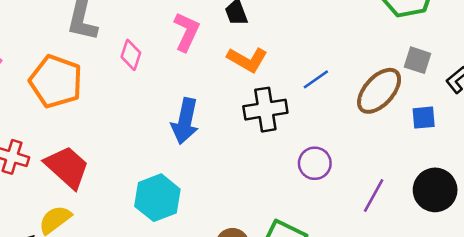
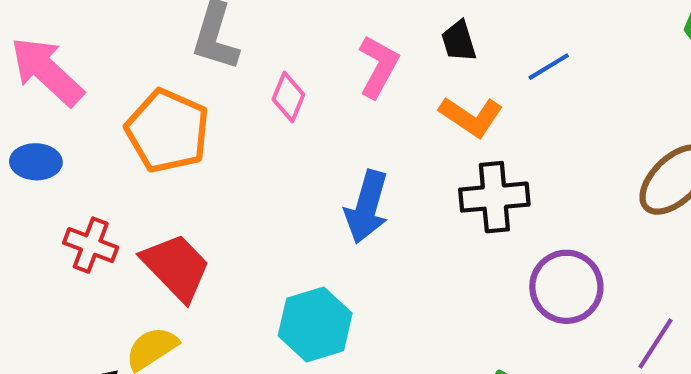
blue line: (316, 79) -> (549, 67), moved
purple circle: (315, 163) -> (566, 287), size x1.4

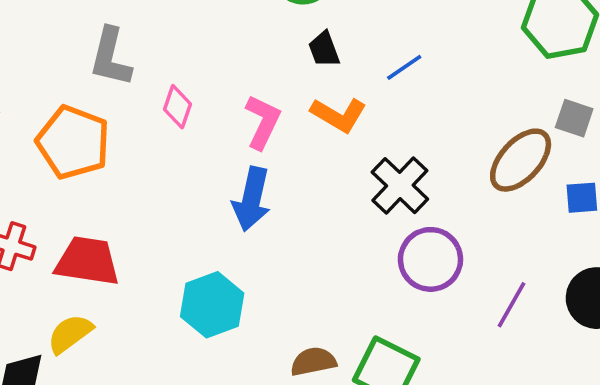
pink L-shape: (378, 66) -> (263, 122), moved
black cross: (494, 197) -> (400, 186), moved, turned -38
red trapezoid: (176, 267) -> (87, 261), turned -34

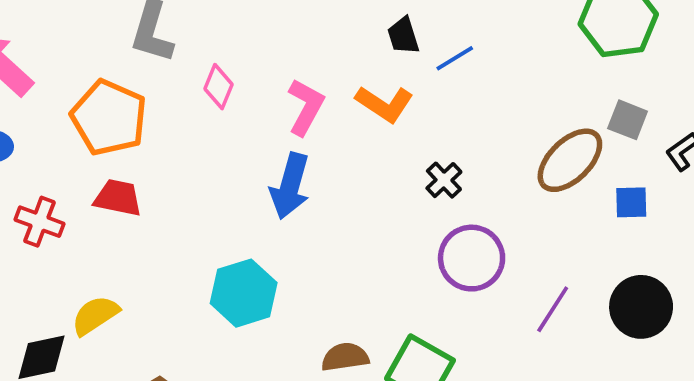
black trapezoid: (324, 49) -> (403, 36), moved
black cross: (400, 186) -> (444, 180), size x0.6
red trapezoid: (87, 261) -> (118, 198), moved, size x0.7

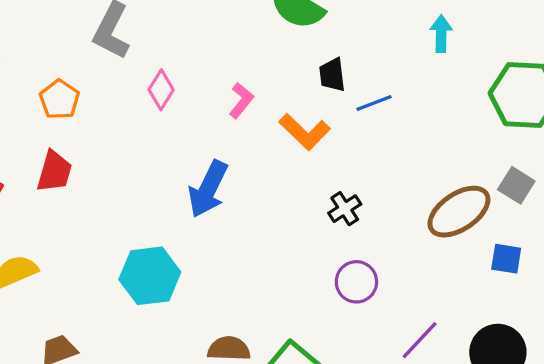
pink L-shape: (306, 107) -> (241, 100), moved, size x0.7
orange pentagon: (109, 118) -> (59, 99), size x0.6
red trapezoid: (118, 198) -> (54, 172), turned 84
purple circle: (472, 258) -> (356, 282), size x0.7

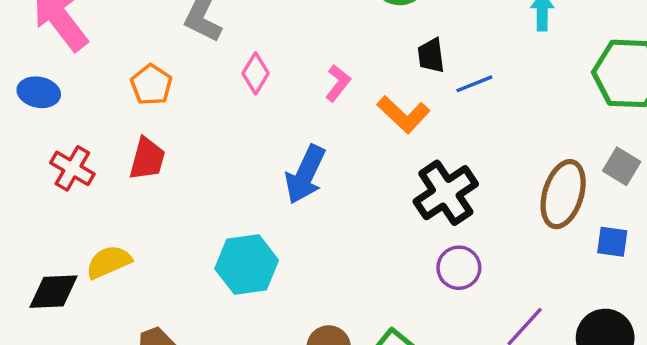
black cross: (345, 209) -> (446, 193), size x1.8
brown ellipse: (459, 212) -> (563, 194), turned -38

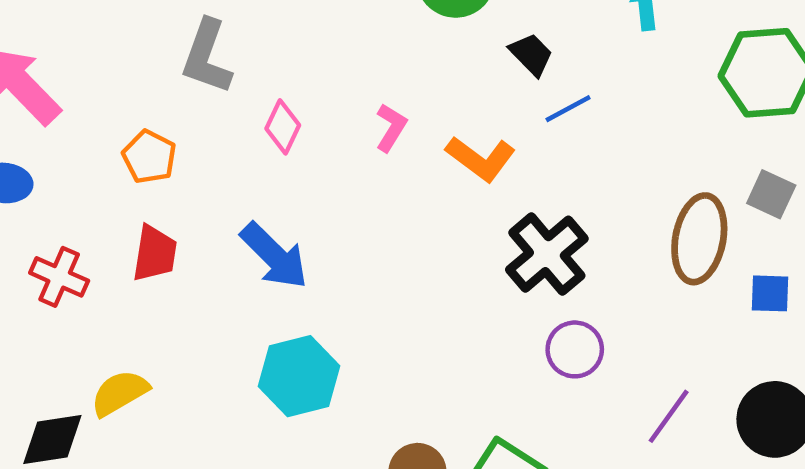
black trapezoid: (431, 56) -> (531, 54), moved, turned 150
blue arrow: (305, 175) -> (274, 256), moved, turned -64

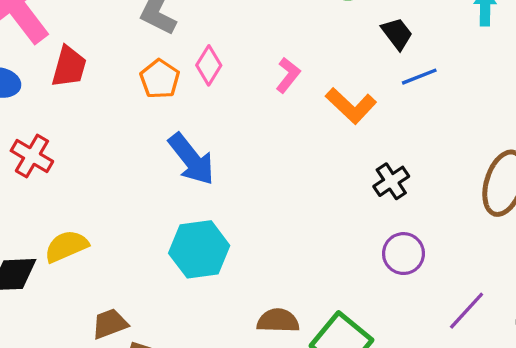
orange pentagon: (149, 157) -> (160, 79), moved
red trapezoid: (155, 253) -> (69, 67), moved
black cross: (547, 254) -> (391, 181), size x0.6

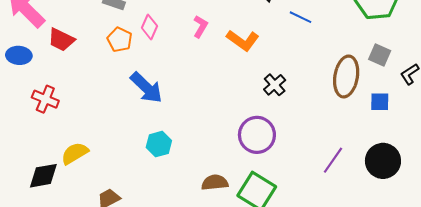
red trapezoid: (69, 67) -> (61, 40), turned 108
blue line: (419, 77) -> (301, 17), moved, turned 55
cyan hexagon: (199, 249) -> (159, 144), size x0.7
purple circle: (403, 254) -> (257, 135), moved, size x1.4

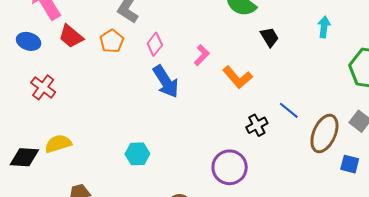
blue line: (301, 17) -> (289, 110), moved
orange pentagon: (120, 40) -> (112, 41), moved
blue arrow: (146, 88) -> (166, 82), moved

